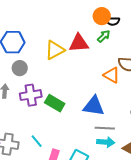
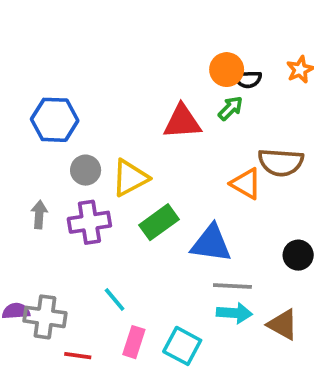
yellow triangle: (55, 50) -> (130, 178), moved
gray circle: (20, 68) -> (86, 170), moved
green rectangle: (55, 103) -> (159, 222), moved, turned -66
cyan line: (37, 141) -> (115, 300), moved

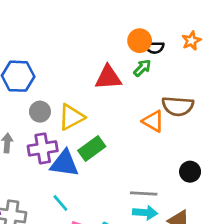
blue triangle: (211, 243) -> (65, 163), moved

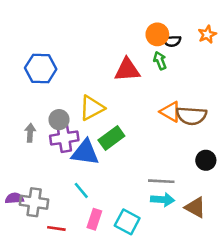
green arrow: (142, 68) -> (160, 61), turned -66
brown semicircle: (178, 106) -> (191, 116), moved
gray circle: (40, 112) -> (59, 120), moved

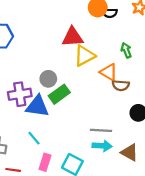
green arrow: (160, 61) -> (126, 50), moved
yellow triangle: (92, 108) -> (85, 56), moved
brown semicircle: (191, 116) -> (121, 85), moved, size x0.7
gray circle: (59, 120) -> (48, 79), moved

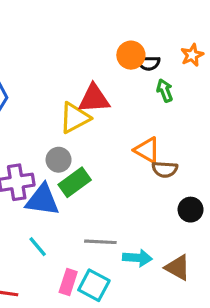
green arrow: (126, 50) -> (165, 90), moved
yellow triangle: (85, 56) -> (75, 118), moved
gray line: (101, 130) -> (100, 242), moved
pink rectangle: (45, 162) -> (68, 282), moved

